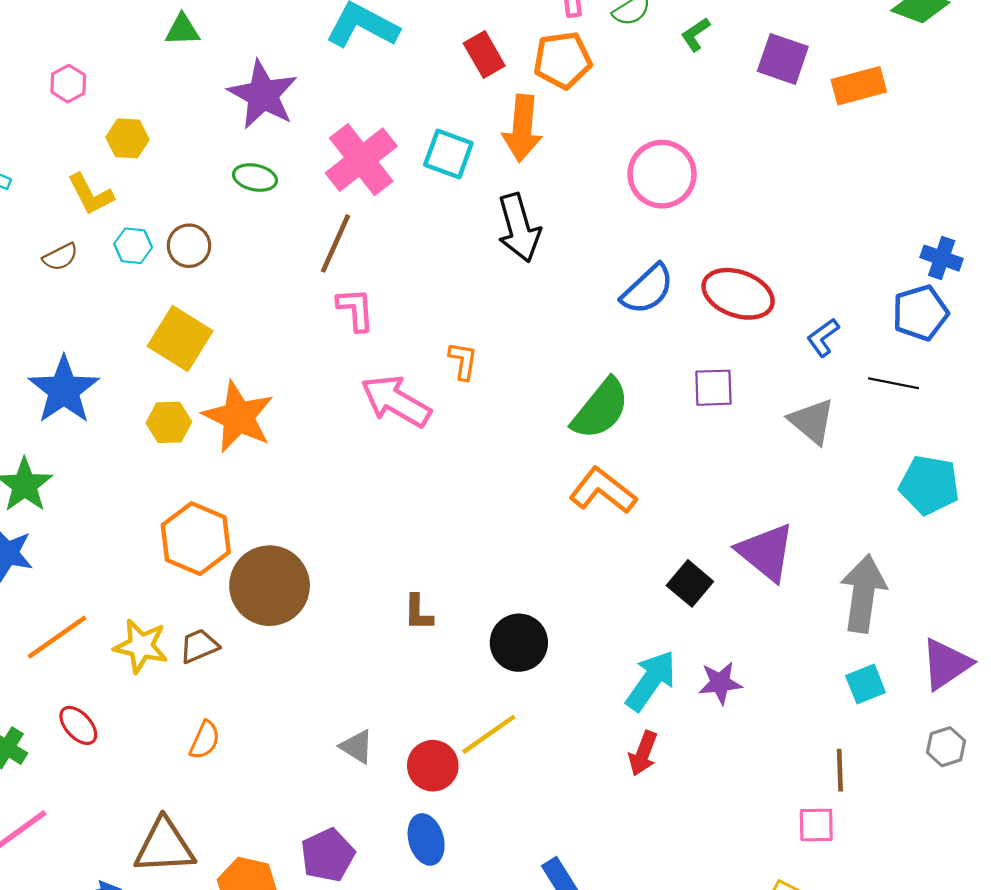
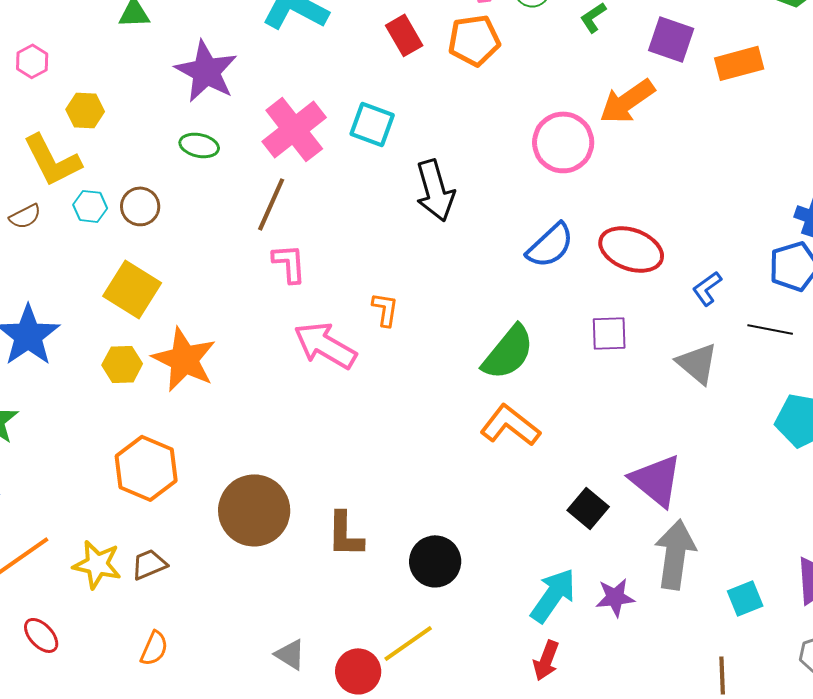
orange arrow: (522, 128) -> (627, 101), moved, turned 50
yellow L-shape: (91, 194) -> (52, 160), size x1.4
brown circle: (270, 586) -> (254, 510), moved
gray arrow: (863, 593) -> (675, 554), moved
brown L-shape: (418, 612) -> (345, 534), size x1.4

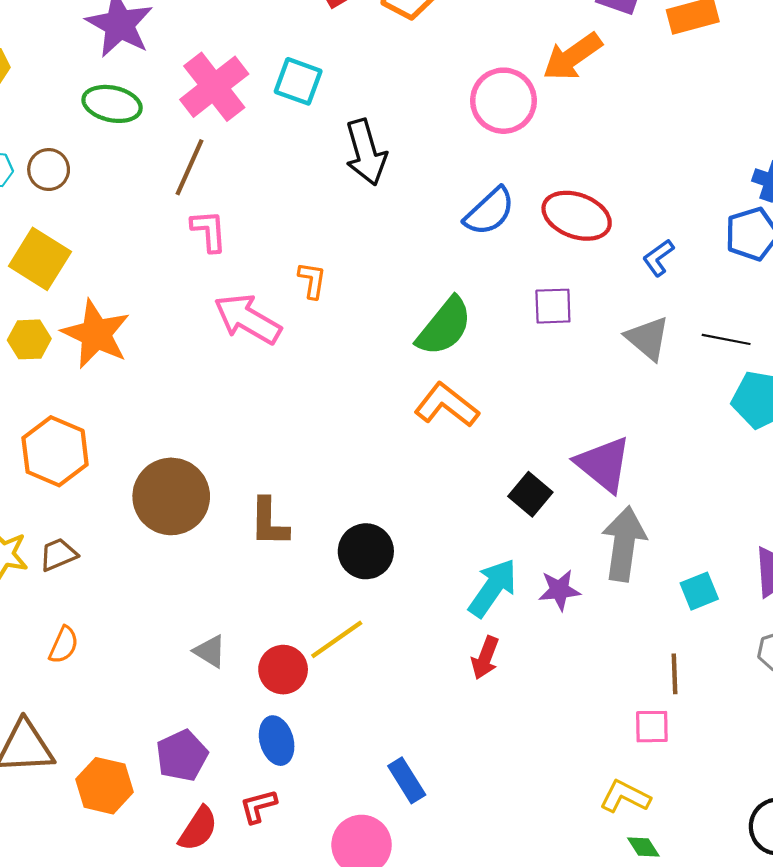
green ellipse: (199, 145) -> (112, 104), size x1.4
black line: (770, 329) -> (726, 339), moved

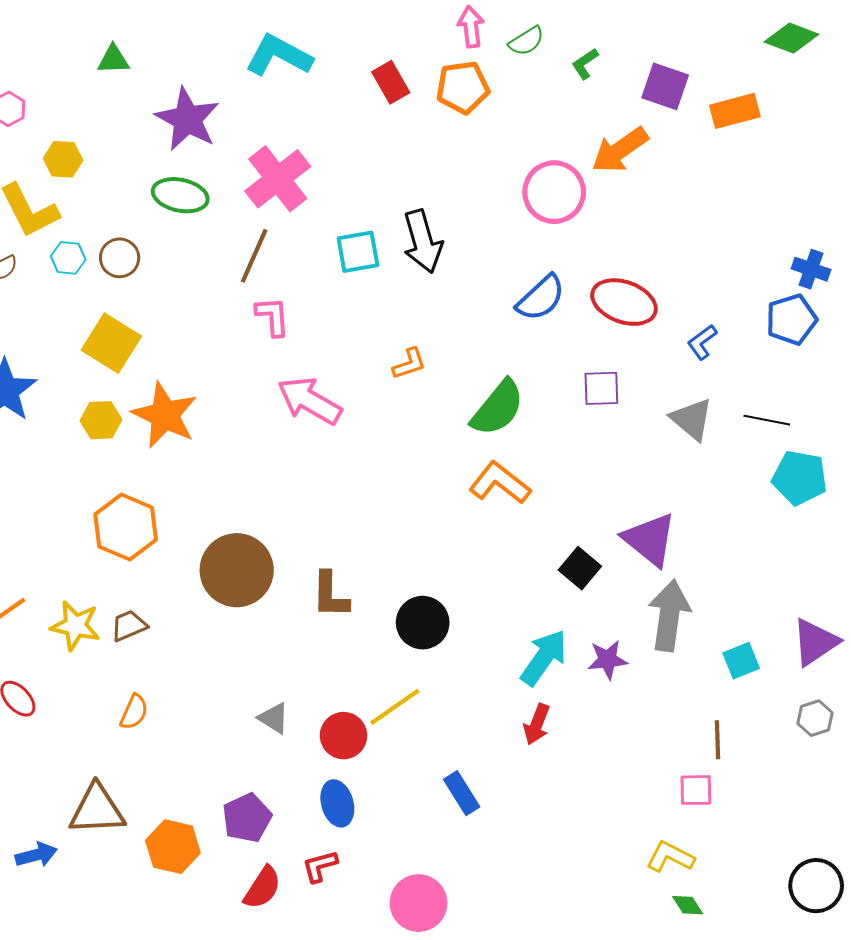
cyan square: (298, 81) -> (358, 252), moved, turned -30
orange L-shape: (312, 280) -> (409, 364), moved, turned 63
blue rectangle: (407, 780) -> (462, 793), moved

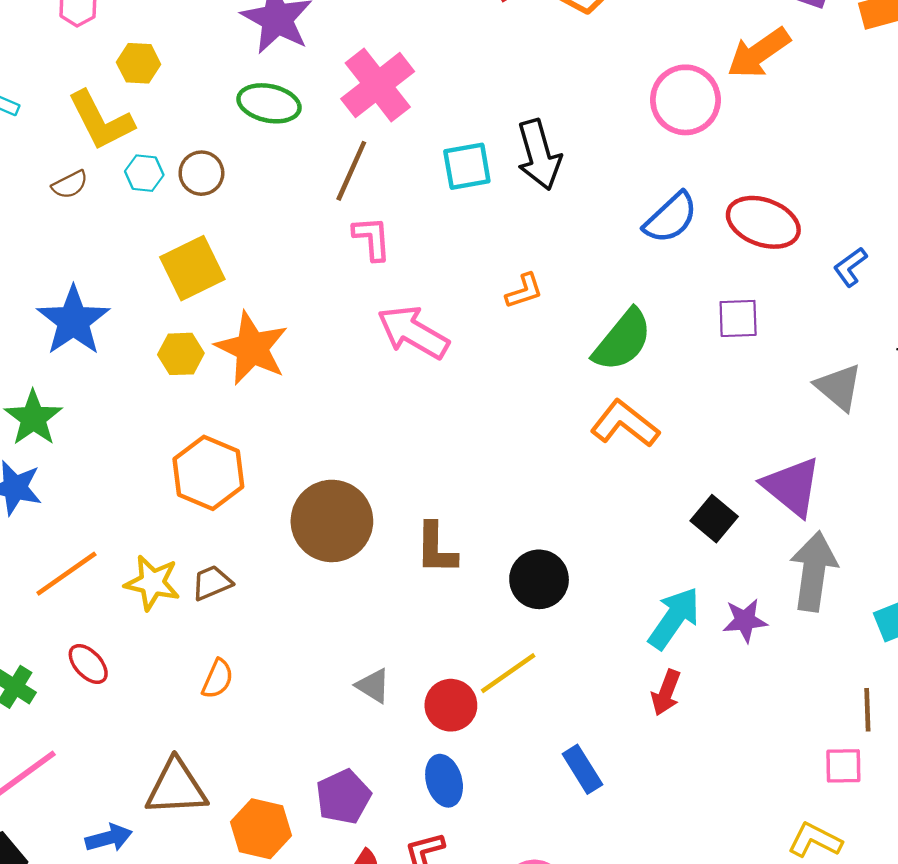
yellow square: (111, 343) -> (192, 268), turned 32
gray triangle: (692, 419) -> (839, 387), moved

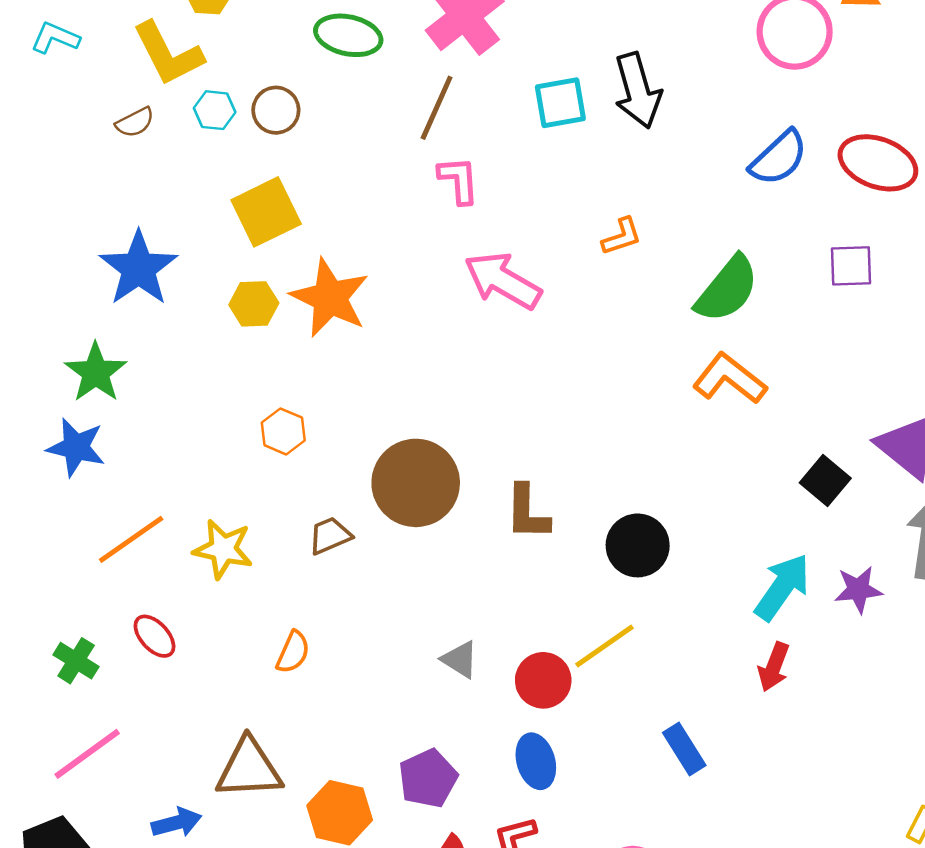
orange hexagon: (208, 473) -> (283, 431), size x0.6
brown trapezoid: (212, 583) -> (330, 536), moved

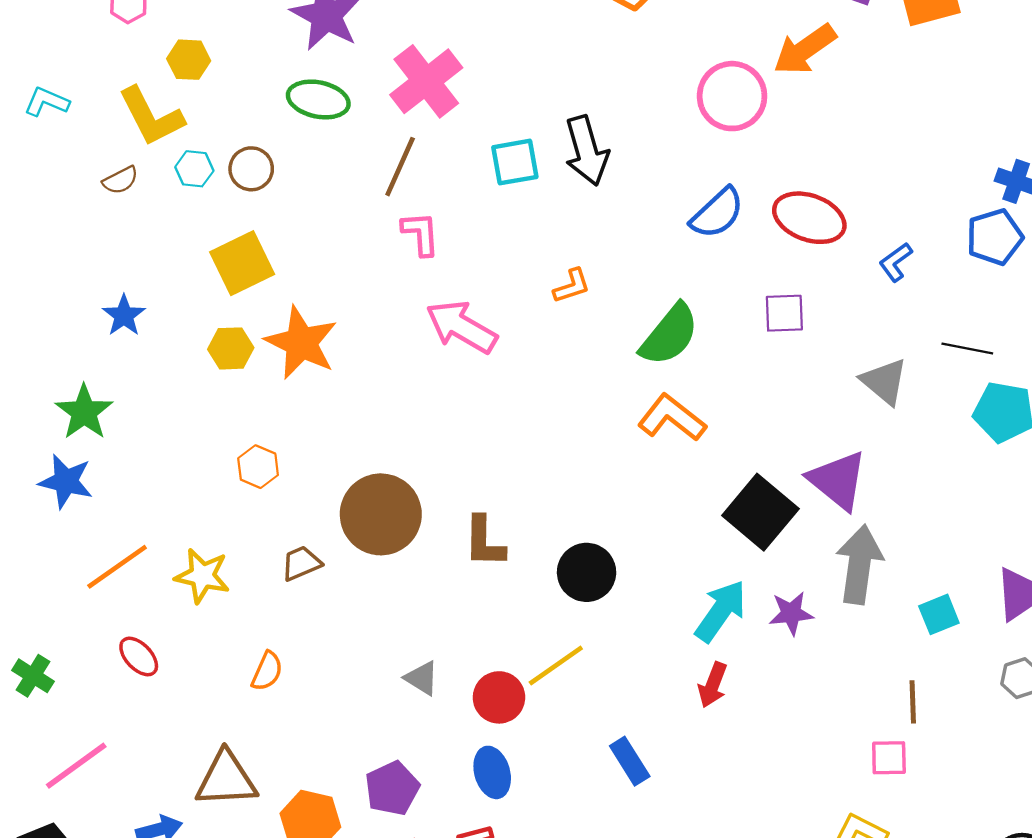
blue star: (139, 268) -> (124, 315), size x0.6
black square: (825, 480) -> (760, 512), size x1.6
green cross: (76, 661) -> (33, 676), moved

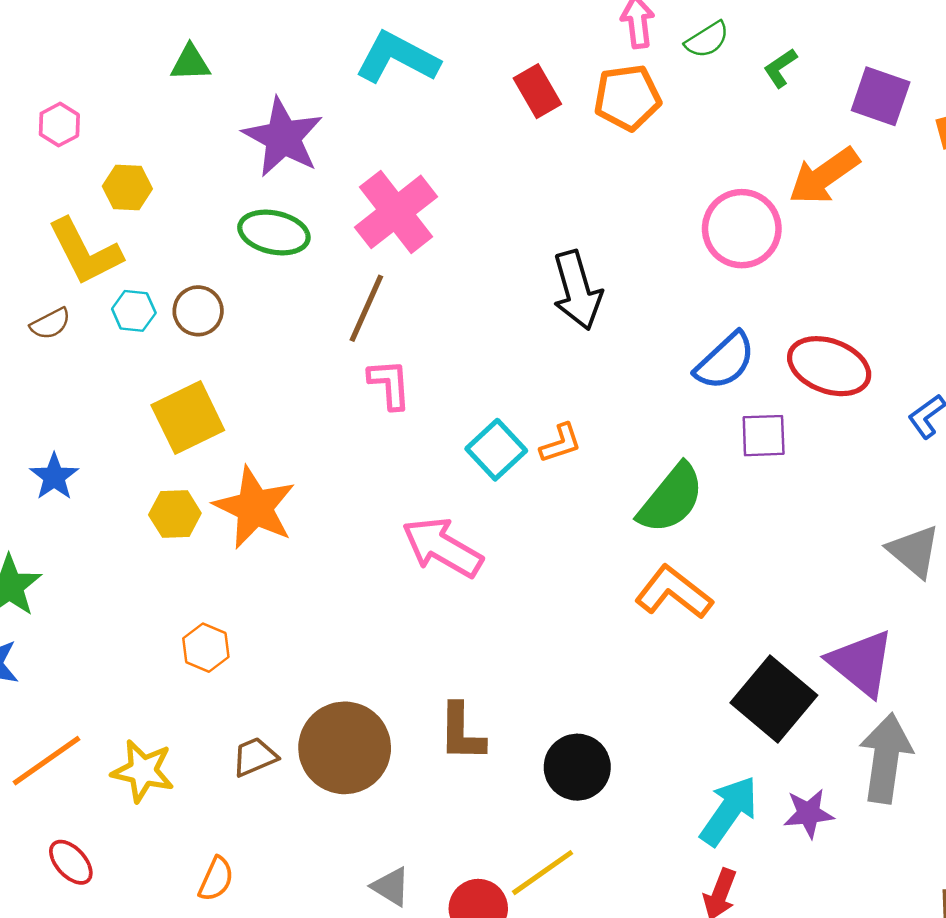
cyan square: (515, 162) -> (496, 450), moved, turned -33
purple square: (784, 313) -> (764, 436), moved
pink arrow: (461, 327) -> (442, 547), moved
brown circle: (381, 514) -> (345, 748), moved

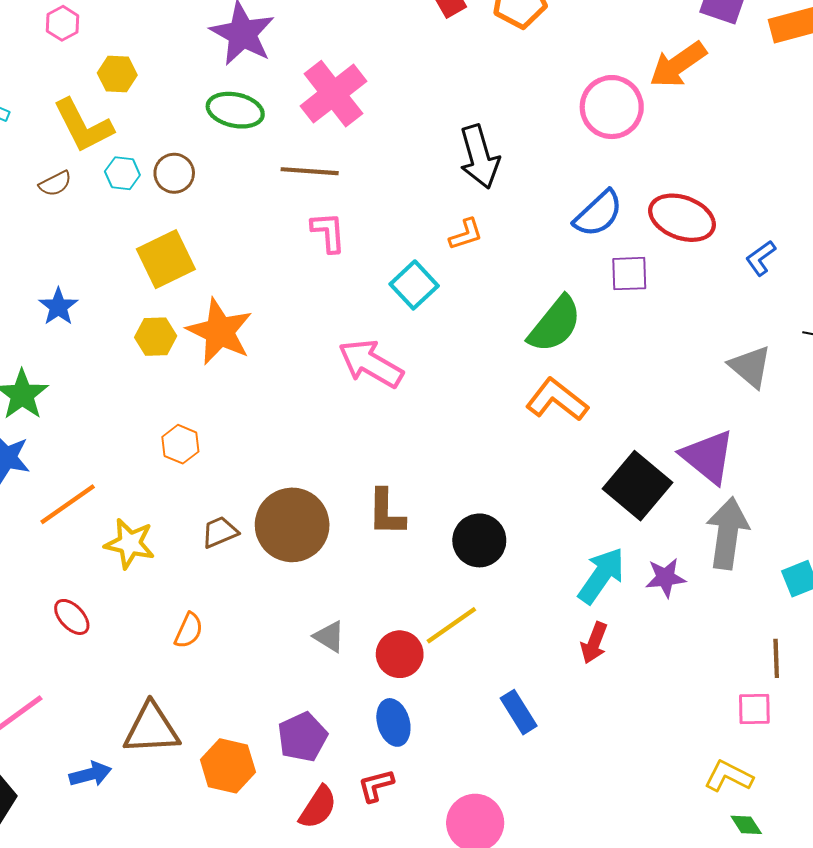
brown line: (366, 308) -> (310, 171), turned 70
orange L-shape: (561, 443) -> (466, 234), moved
orange line: (46, 761) -> (68, 504), moved

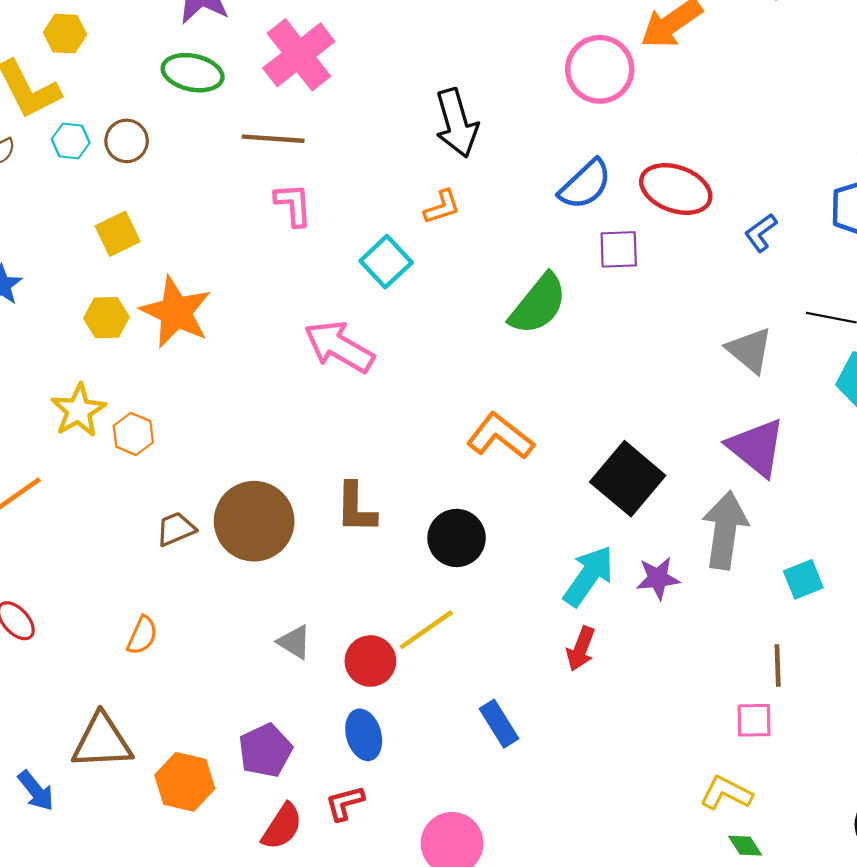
yellow square: (166, 259) -> (118, 234), size x0.7
orange L-shape: (557, 400) -> (500, 436), moved
purple triangle: (708, 457) -> (756, 447), moved
yellow star: (130, 544) -> (78, 410), moved, turned 30
blue arrow: (90, 774) -> (36, 791), turned 66

